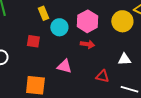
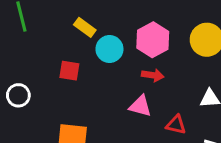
yellow rectangle: (43, 13) -> (85, 27), turned -32
pink triangle: (64, 66) -> (140, 106), moved

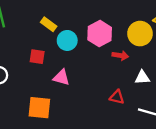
red arrow: (153, 75) -> (120, 56), moved
pink triangle: (140, 106) -> (61, 77), moved

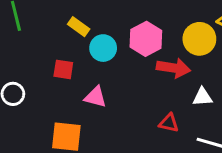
red arrow: (120, 56) -> (173, 68), size x1.5

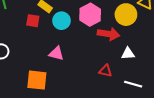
red square: (63, 69) -> (33, 21), moved

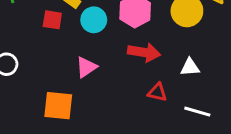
red arrow: (109, 34) -> (144, 52), moved
pink triangle: (56, 53) -> (86, 67), turned -49

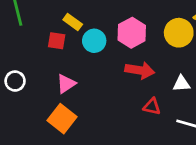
pink triangle: (86, 67) -> (66, 84), moved
orange square: (58, 106) -> (62, 119), turned 32

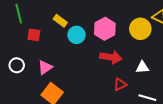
red square: (57, 41) -> (34, 35), moved
pink triangle: (66, 84) -> (45, 67), moved
red triangle: (152, 107) -> (120, 85), turned -40

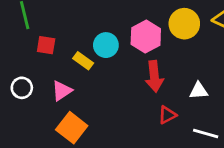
yellow rectangle: (60, 21) -> (83, 61), moved
yellow circle: (140, 29) -> (184, 24), moved
red arrow: (111, 57) -> (154, 76), turned 75

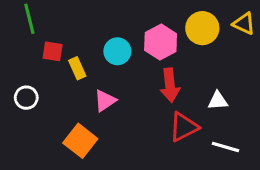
yellow rectangle: (83, 61) -> (77, 68), moved, turned 30
pink triangle: (62, 91) -> (105, 101), moved
red triangle: (167, 115) -> (184, 127), size x1.5

